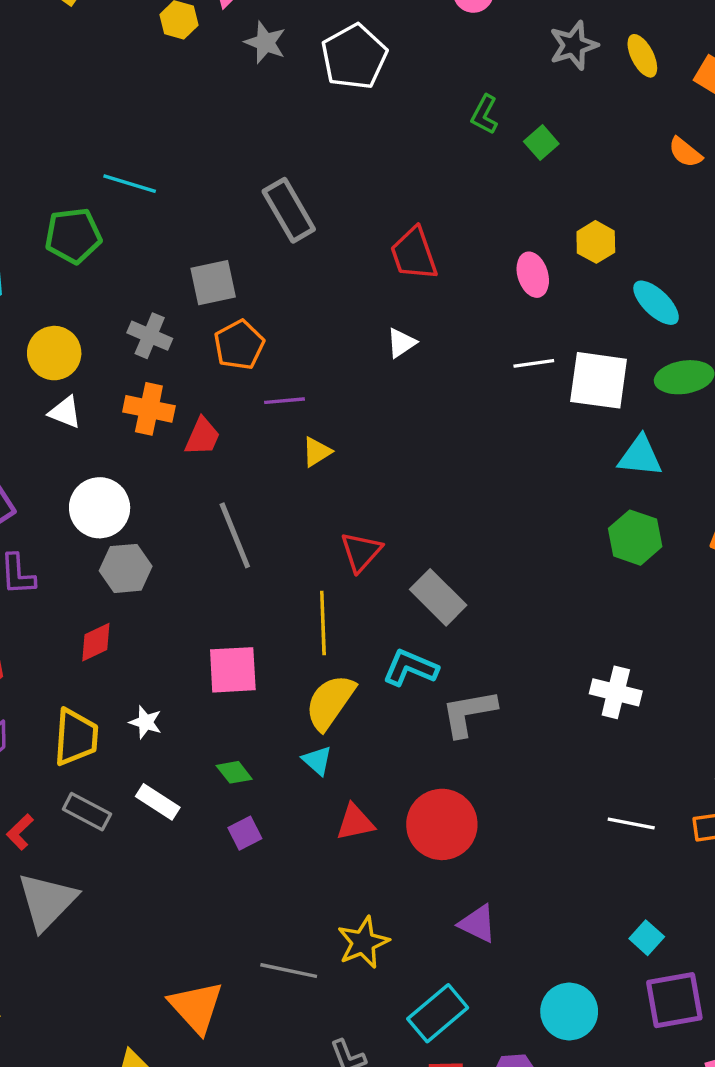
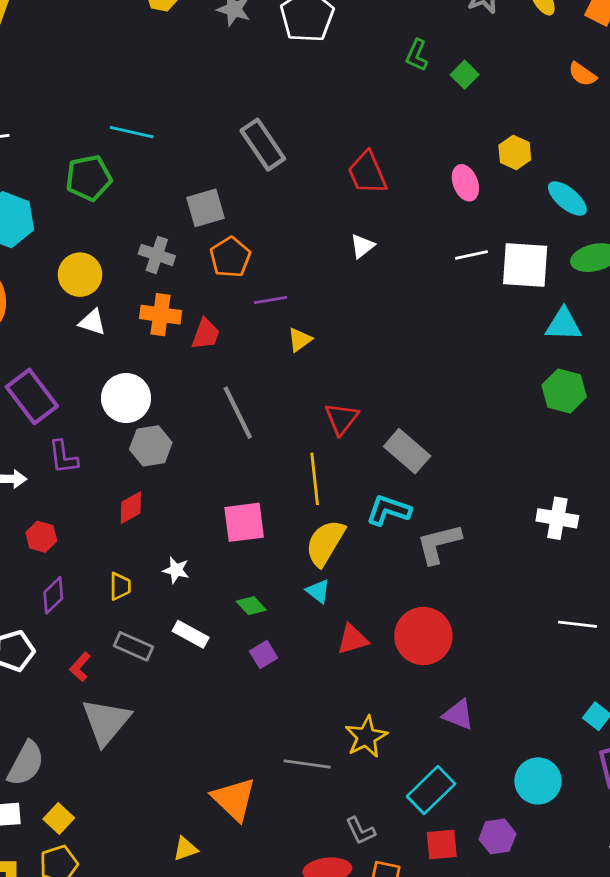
yellow trapezoid: (76, 737) -> (120, 586), size x0.6

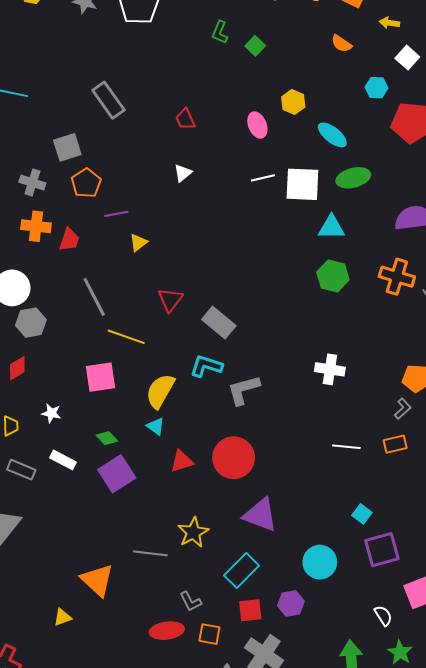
red trapezoid: (367, 173) -> (185, 119), size x0.7
yellow line: (315, 479) -> (126, 337), moved, turned -63
purple square: (263, 655) -> (117, 474), size x1.8
purple triangle: (458, 715) -> (260, 515), size x1.5

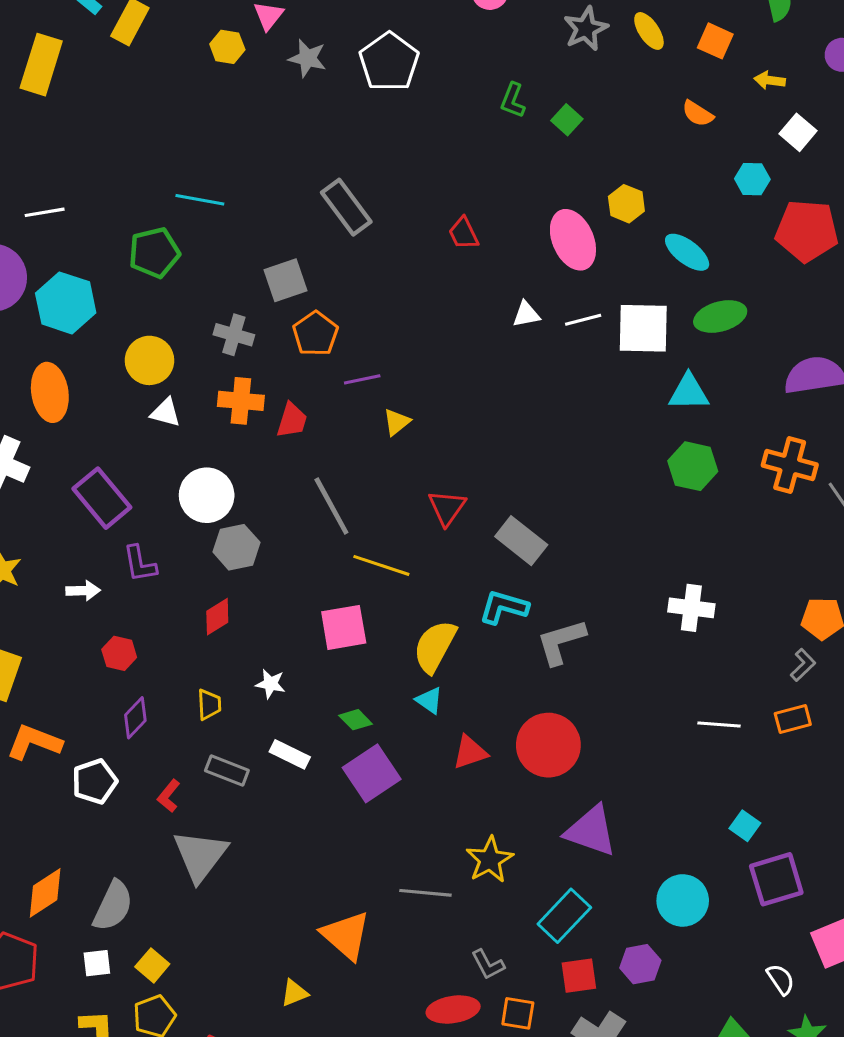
pink ellipse: (257, 125) -> (573, 240), size x1.5
white triangle: (183, 173) -> (526, 314), moved, turned 30

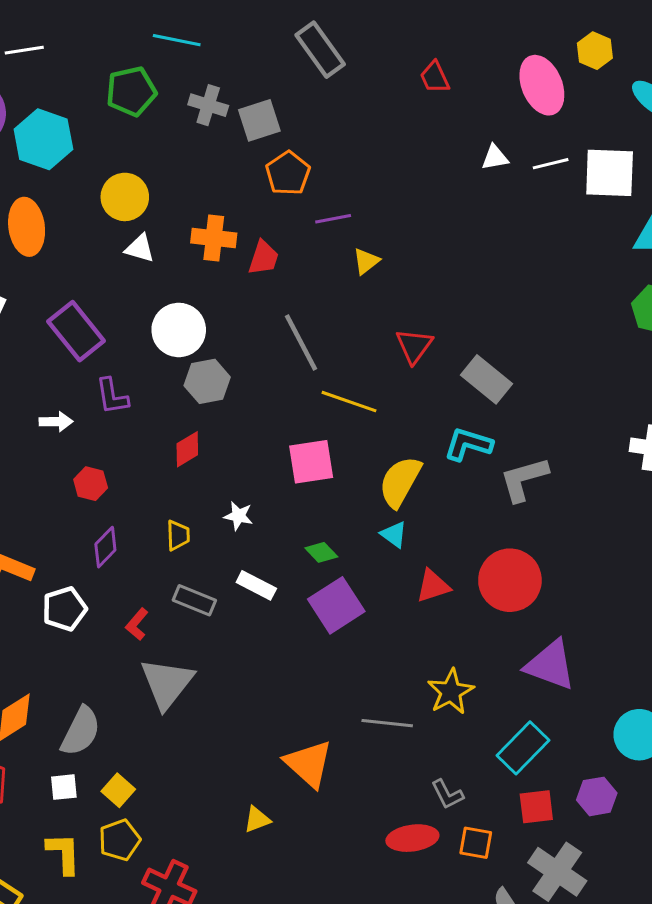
gray cross: (234, 335) -> (208, 105), moved

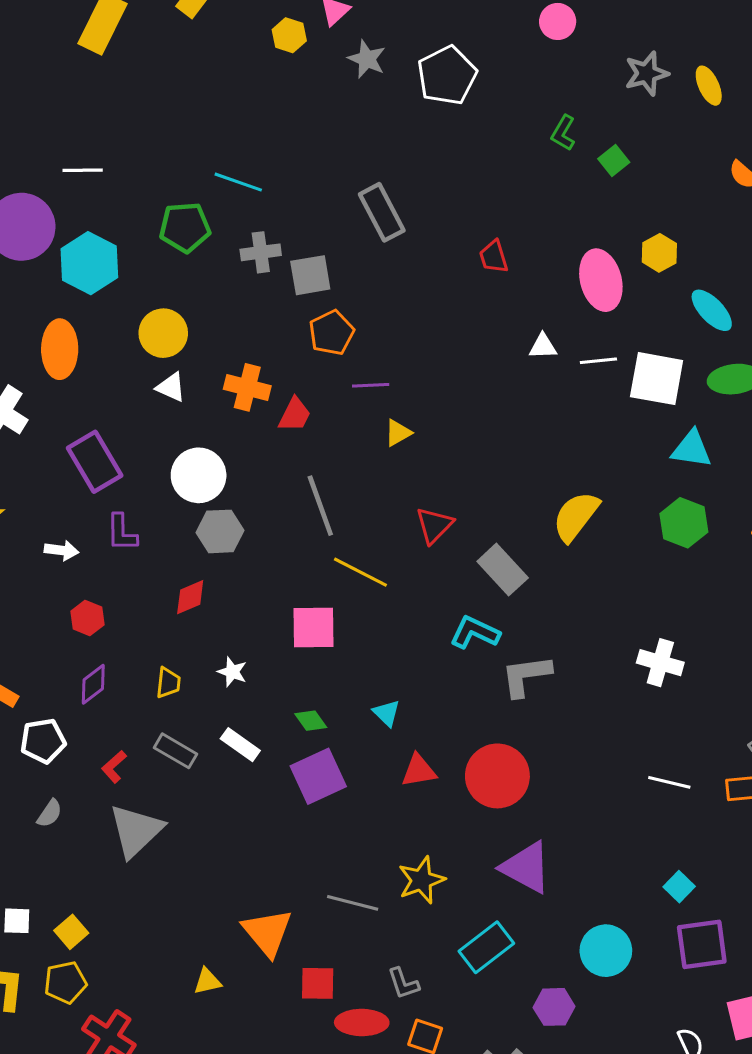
gray cross: (208, 105) -> (261, 252), turned -33
yellow semicircle: (400, 482) -> (576, 516), moved
gray semicircle: (81, 731) -> (50, 813), moved, size x0.6
red square: (536, 807) -> (318, 983), moved

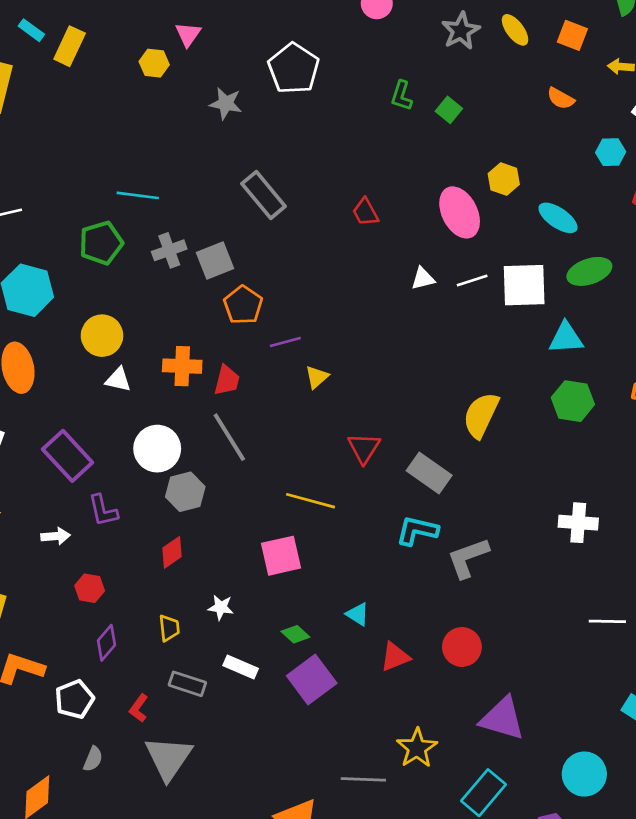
gray star: (367, 59) -> (226, 103), moved
gray line: (320, 506) -> (229, 437), moved
red circle: (497, 776) -> (462, 647), size x0.7

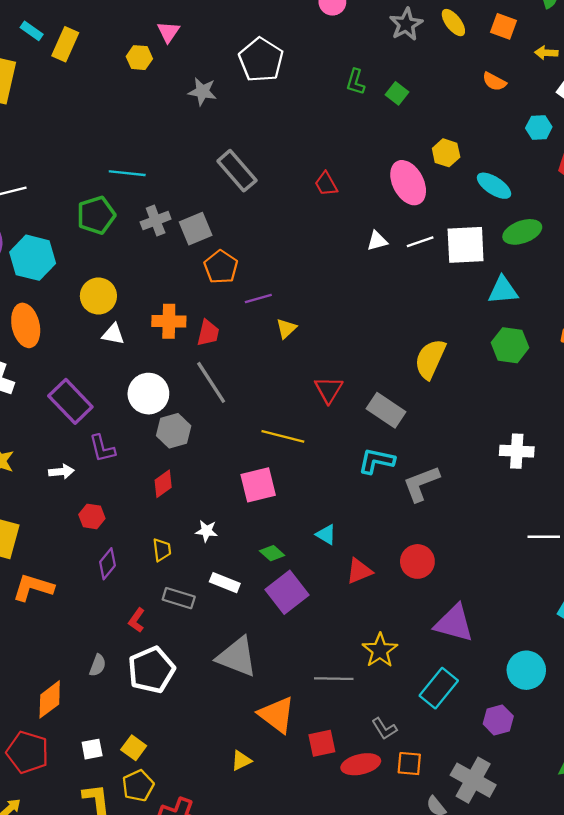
white pentagon: (74, 699) -> (151, 670), moved, size x1.4
gray triangle: (168, 758) -> (237, 657), moved, turned -42

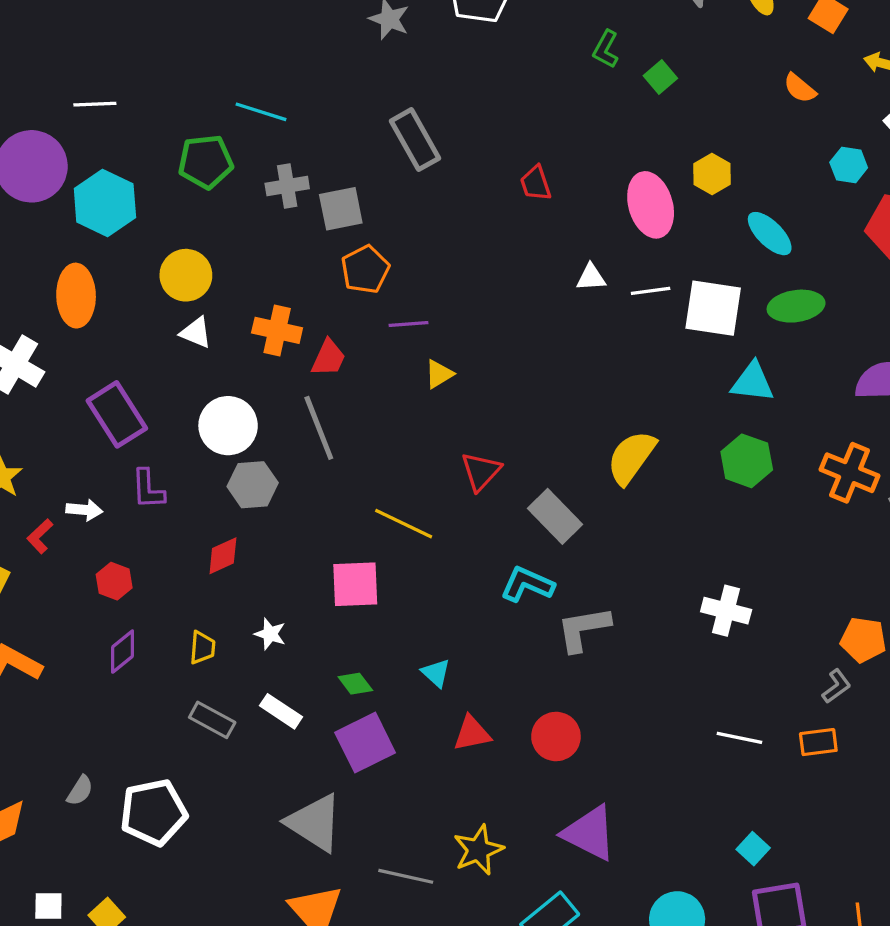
red L-shape: (137, 620) -> (40, 536), moved
gray triangle: (237, 657) -> (314, 823), moved

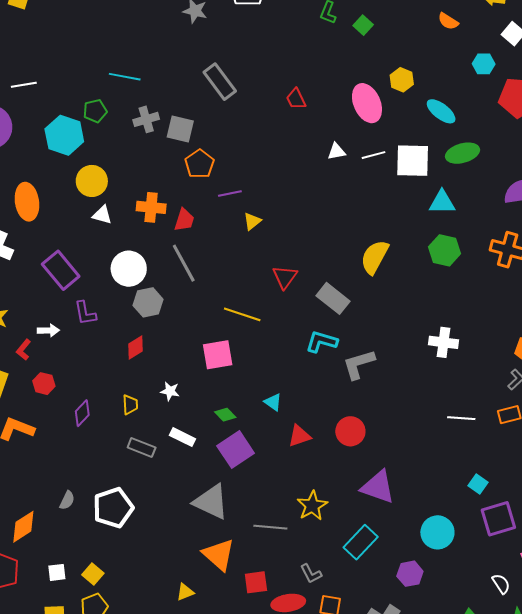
green pentagon: (206, 162) -> (95, 111), size x0.7
cyan hexagon: (105, 203) -> (64, 135), moved
gray square: (341, 209) -> (180, 129), turned 32
red hexagon: (114, 581) -> (44, 384), moved

